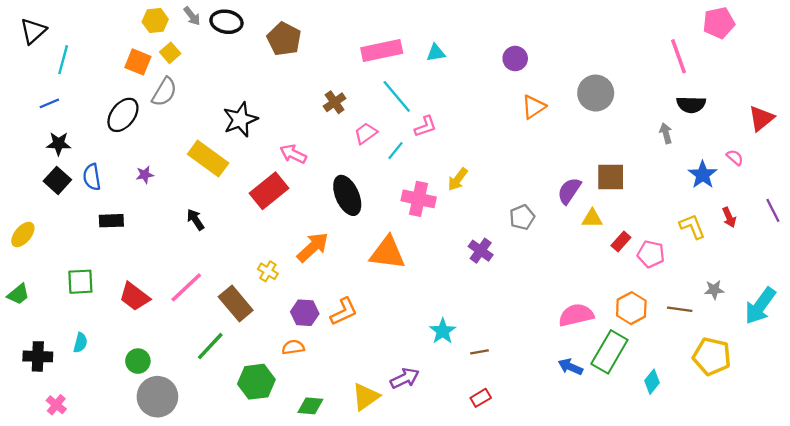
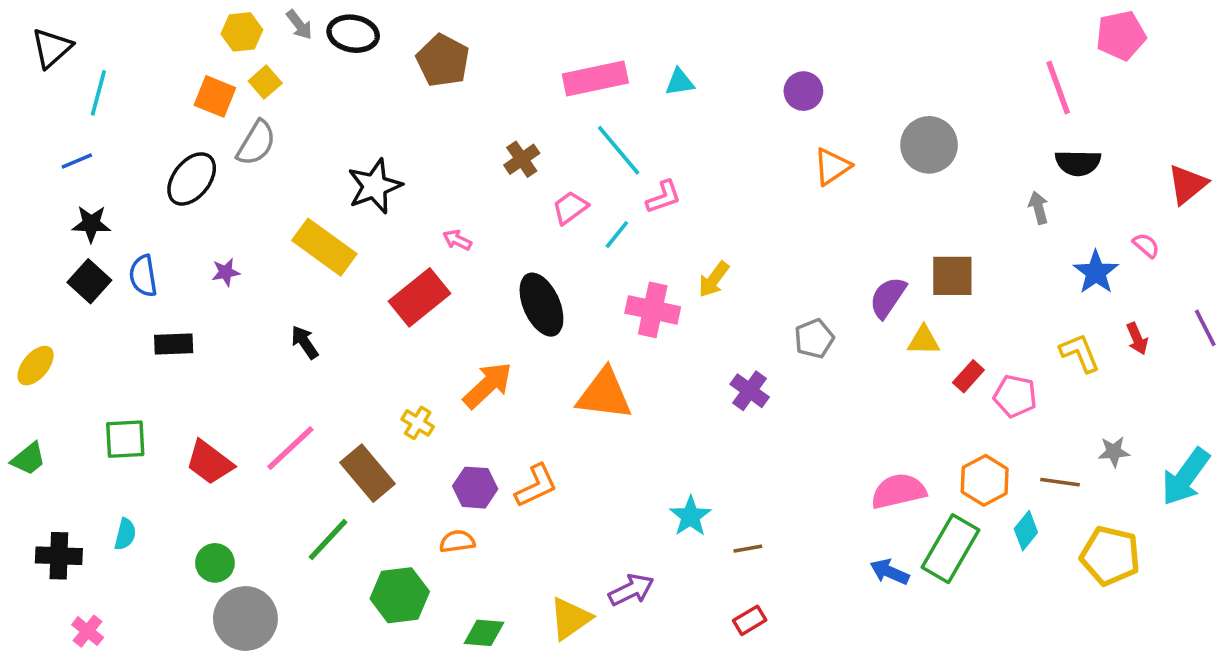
pink arrow: (293, 154) -> (457, 240), size x0.7
cyan diamond: (652, 382) -> (1026, 531), moved

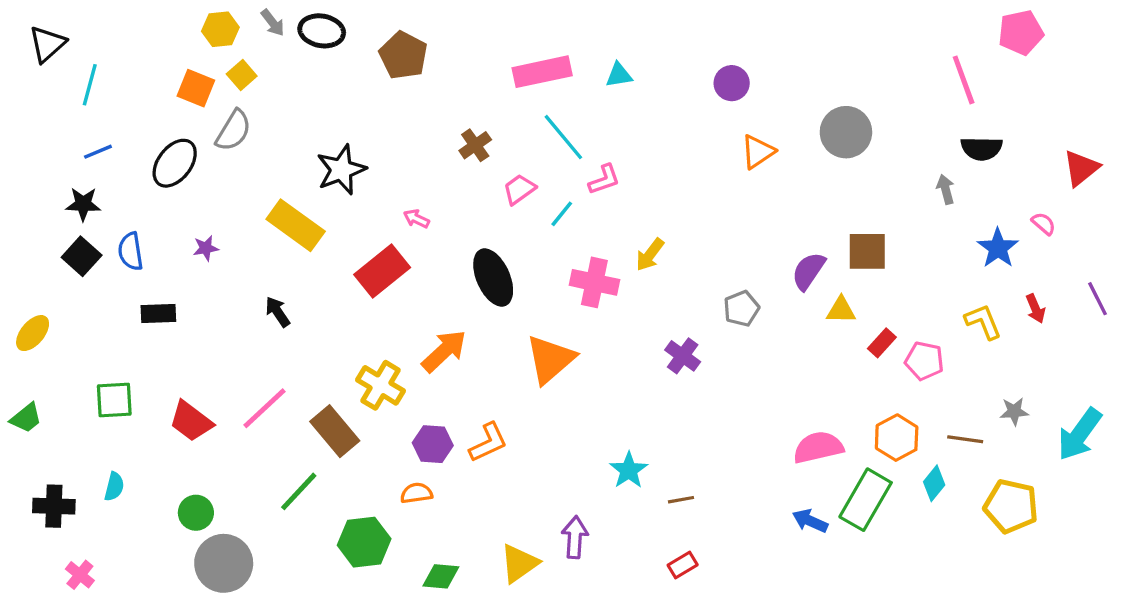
blue line: (77, 161) -> (98, 152), moved
orange triangle: (604, 394) -> (550, 359), turned -48
yellow cross: (418, 423) -> (380, 385), size x1.6
purple arrow: (631, 590) -> (575, 537), turned -60

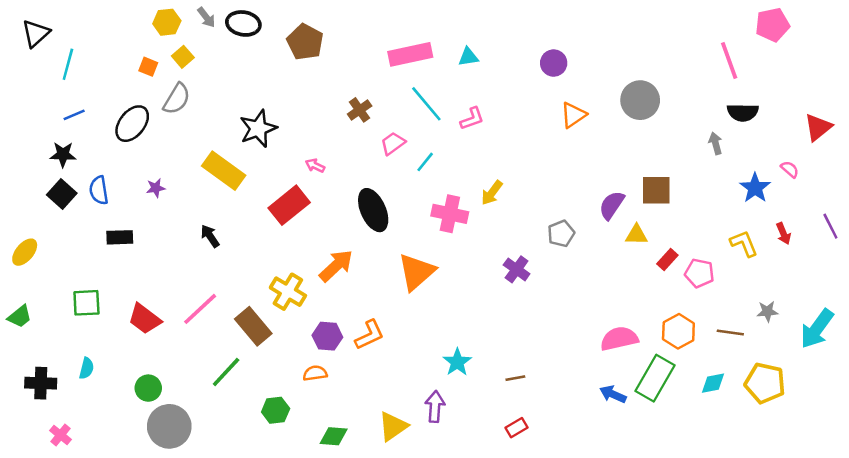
orange square: (196, 88) -> (148, 67), size x0.7
pink L-shape: (604, 180) -> (472, 119), moved
cyan star: (629, 470) -> (457, 362), moved
cyan diamond: (934, 483) -> (713, 383), moved, turned 40
green hexagon: (364, 542) -> (276, 410), size x0.7

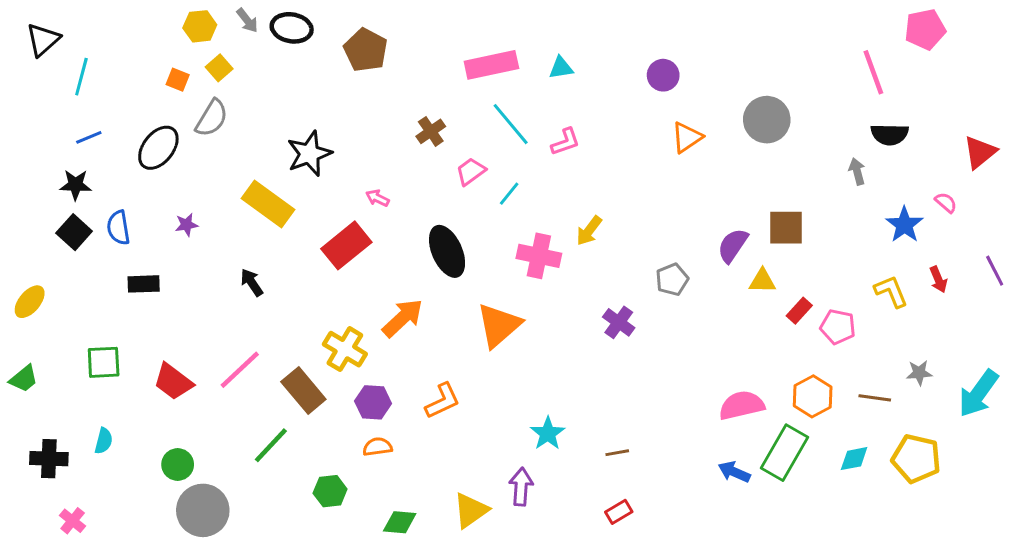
purple hexagon: (327, 336) -> (373, 402), moved

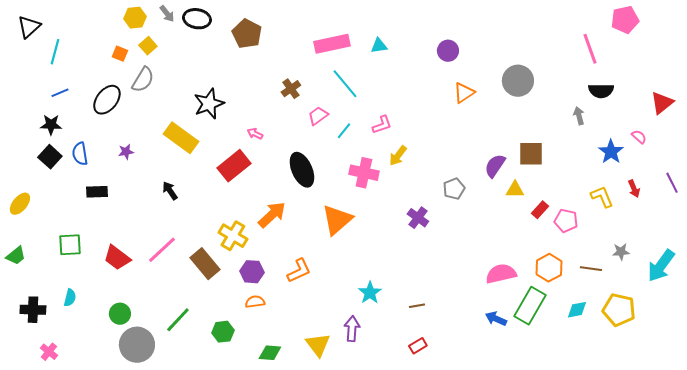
pink L-shape: (565, 142) -> (382, 125), moved
green line: (271, 445) -> (178, 320), moved
yellow triangle: (471, 510) -> (318, 345), turned -32

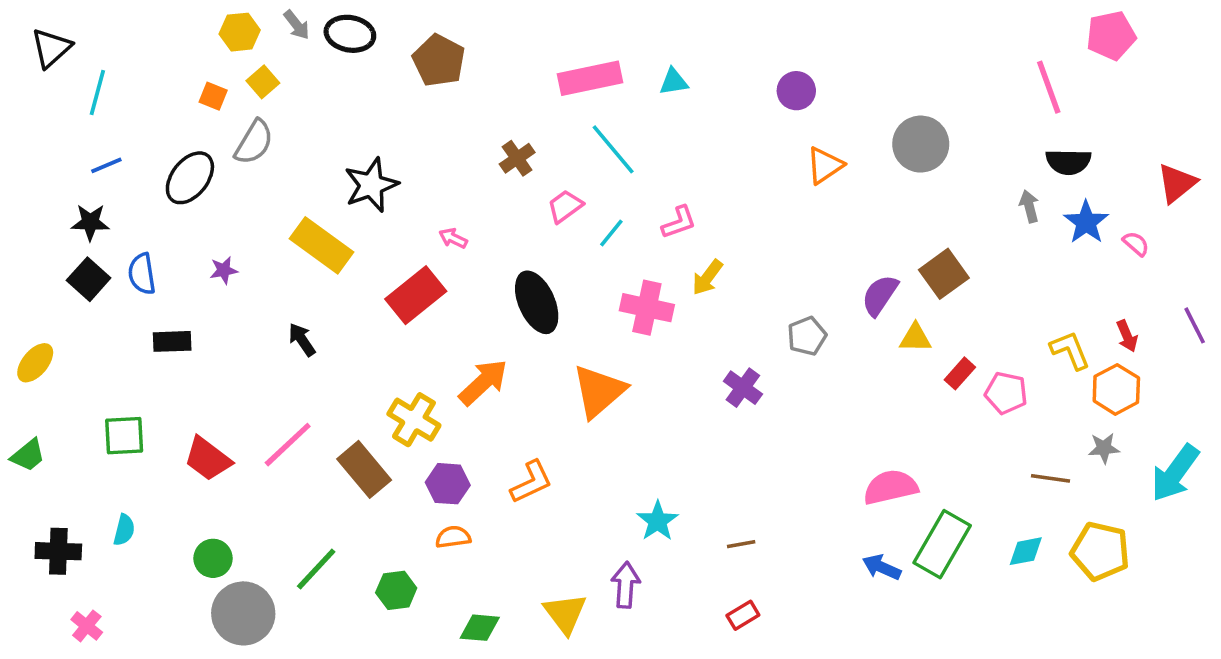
blue star: (611, 152) -> (1086, 222), moved
brown square: (531, 154) -> (944, 274), turned -36
orange hexagon: (549, 268) -> (1116, 389), moved

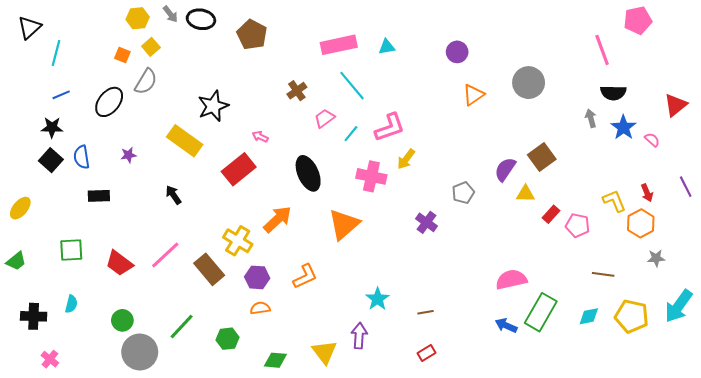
pink L-shape: (679, 222) -> (390, 127), size x1.5
gray star: (1104, 448) -> (656, 258), moved
cyan arrow: (1175, 473) -> (679, 306), moved

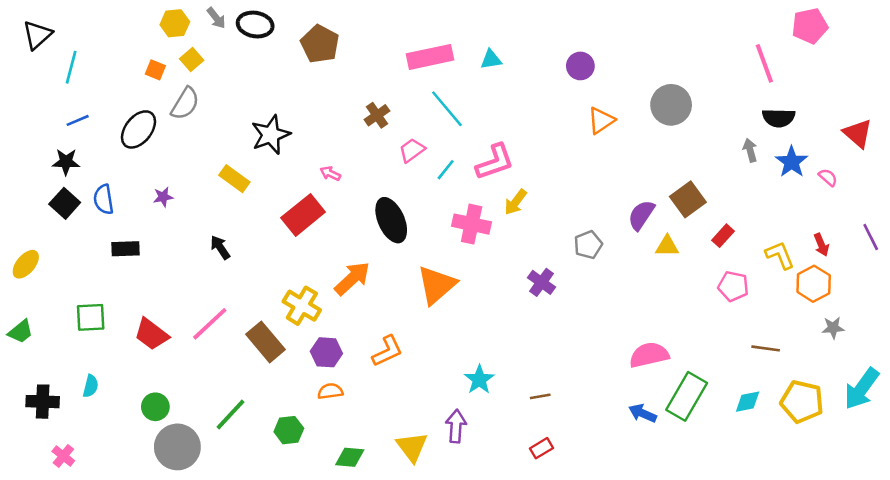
red triangle: (676, 105) -> (858, 133), turned -40
yellow rectangle: (185, 141) -> (234, 179), size x0.7
red rectangle: (551, 214) -> (723, 236), moved

